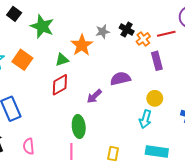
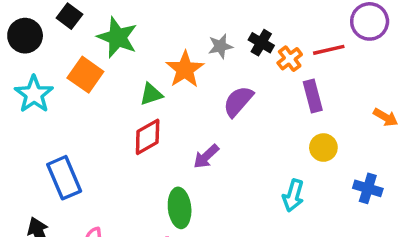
orange square: (22, 60) -> (85, 75), moved
purple semicircle: (120, 79) -> (238, 101), moved, turned -36
yellow circle: (155, 98) -> (323, 148), moved

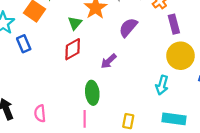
green triangle: (151, 94) -> (75, 23), turned -32
yellow circle: (323, 148) -> (180, 56), size x1.6
blue rectangle: (64, 178) -> (24, 44), moved, size x0.7

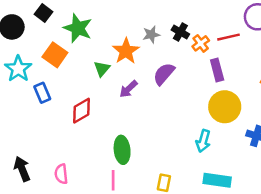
red diamond: (73, 49) -> (82, 111), moved
purple arrow: (109, 61) -> (128, 89), moved

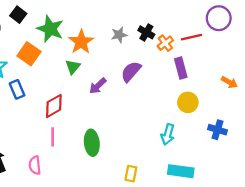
orange star: (126, 51) -> (81, 42), moved
yellow circle: (225, 107) -> (188, 102), size x0.7
pink line: (113, 180) -> (53, 137), moved

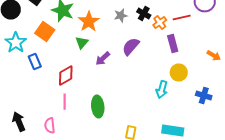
cyan arrow: (168, 134) -> (162, 90), moved

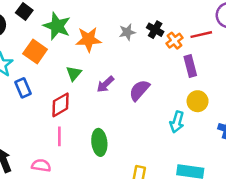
orange star: (89, 22) -> (88, 39), turned 30
green triangle: (82, 42) -> (74, 73), moved
purple semicircle: (131, 46) -> (139, 90), moved
pink semicircle: (50, 126) -> (41, 165), turned 105

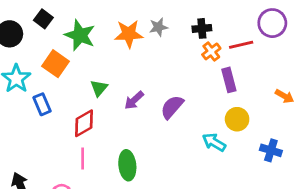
black cross: (155, 30) -> (202, 28), moved, turned -35
gray star: (127, 32) -> (158, 27), moved
orange star: (88, 39) -> (129, 34), moved
cyan arrow: (177, 122) -> (214, 142), turned 105

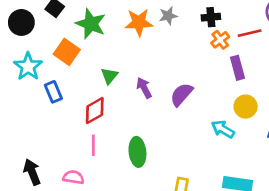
purple arrow: (134, 100) -> (144, 88), turned 105

